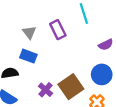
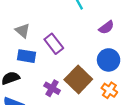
purple rectangle: (58, 30) -> (54, 44), moved

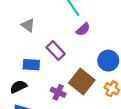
purple semicircle: (106, 27) -> (83, 29), moved
gray triangle: (23, 31) -> (28, 25), moved

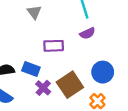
purple rectangle: (56, 51) -> (54, 46), turned -66
blue rectangle: (31, 65) -> (31, 69), moved

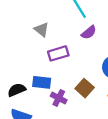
gray triangle: (34, 12) -> (42, 30), moved
brown square: (70, 85) -> (85, 88), size x0.7

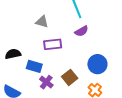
gray triangle: (42, 30) -> (42, 22), turned -32
black semicircle: (17, 90) -> (13, 54), moved

